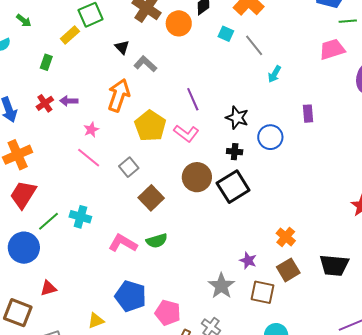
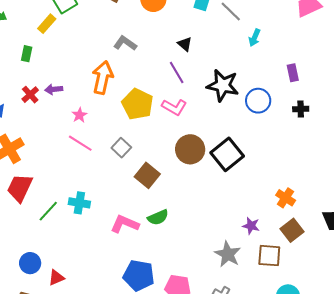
black triangle: (122, 47) -> (185, 44), moved
black star: (237, 118) -> (223, 85), size x1.4
black cross: (235, 152) -> (301, 109), moved
blue circle: (24, 248) -> (30, 263), moved, size x0.7

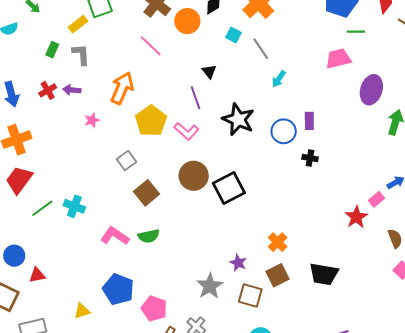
gray L-shape: (125, 43) -> (81, 54), moved, turned 40
blue circle: (258, 101) -> (284, 131), moved
pink line: (80, 143) -> (151, 46), moved

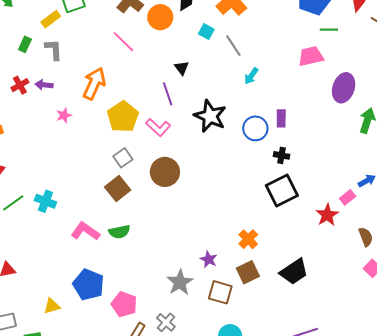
gray square: (126, 161) -> (123, 158), moved
black square: (229, 188) -> (282, 191), moved
black trapezoid: (324, 274) -> (294, 272), turned -44

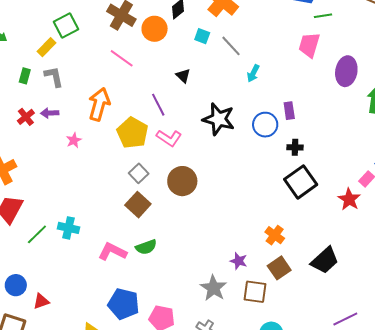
pink trapezoid: (311, 56) -> (309, 45), turned -52
purple line: (168, 94) -> (158, 105), moved

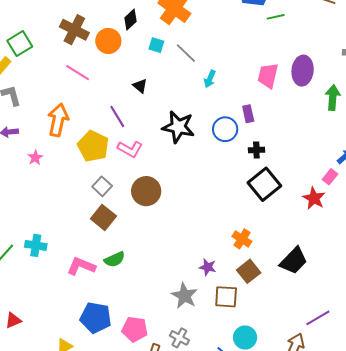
pink trapezoid: (309, 45) -> (268, 76), moved

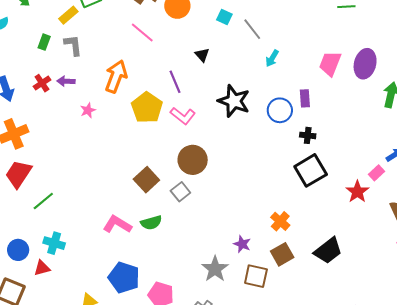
gray square: (102, 186) -> (180, 192), moved
cyan cross: (36, 245) -> (54, 243), moved

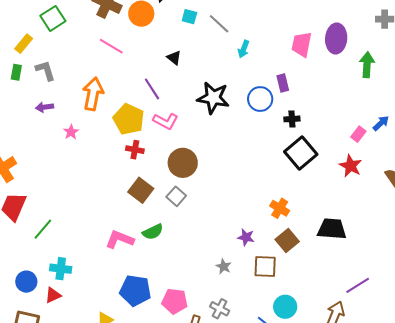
yellow rectangle: (68, 15) -> (24, 44), moved
red cross: (42, 83) -> (135, 150), moved, turned -36
pink rectangle: (377, 173) -> (358, 134), moved
black trapezoid: (328, 251) -> (332, 229), turned -128
gray star: (215, 269) -> (224, 266), size x0.6

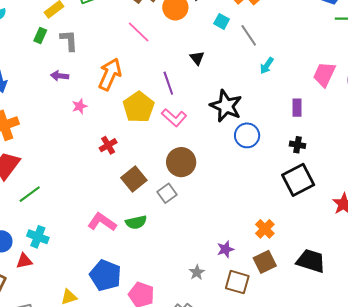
blue circle: (260, 99) -> (247, 135), moved
red cross: (135, 150) -> (108, 145), moved, turned 36
purple star: (246, 237) -> (225, 249), turned 30

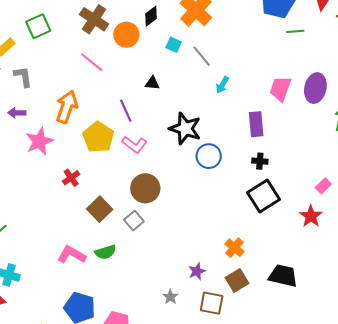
black triangle: (197, 58) -> (152, 83), turned -42
pink star: (80, 106) -> (39, 141), size x1.8
purple rectangle: (297, 108) -> (256, 124), size x1.4

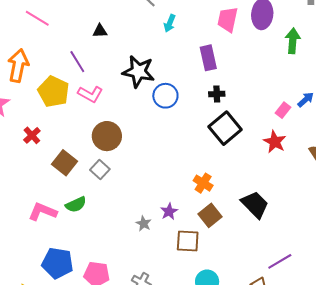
black trapezoid: (283, 276) -> (255, 204), turned 40
gray star: (170, 297) -> (144, 224), moved

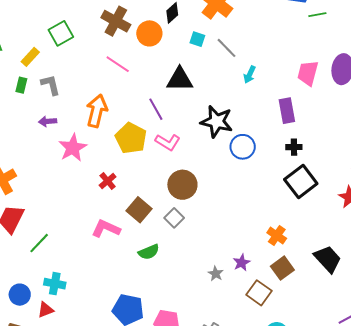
black triangle: (100, 31) -> (180, 79), size x1.8
pink L-shape: (43, 212) -> (106, 229), moved
brown square: (188, 241) -> (259, 293), turned 30

